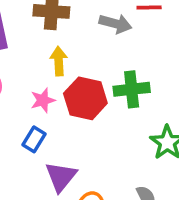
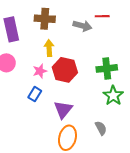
green cross: (132, 89) -> (107, 68), moved
purple triangle: (61, 177) -> (63, 110), moved

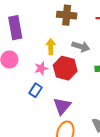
brown cross: (45, 19) -> (67, 15), moved
gray arrow: (82, 26) -> (81, 46), moved

